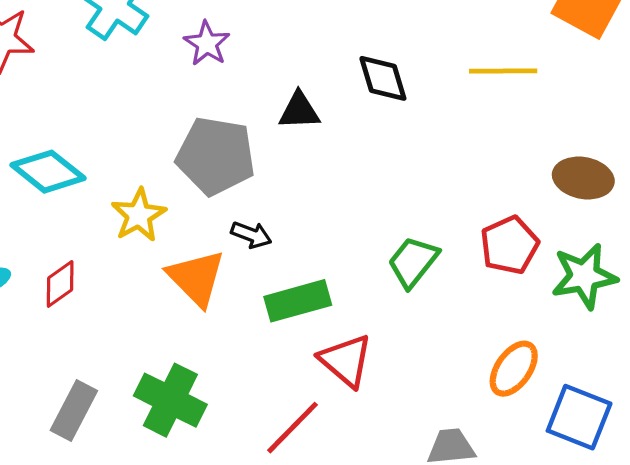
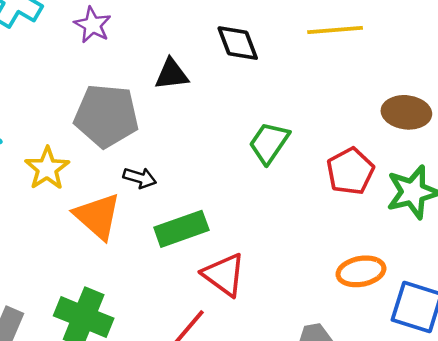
green trapezoid: (413, 262) -> (269, 143), moved
orange ellipse: (514, 369) -> (361, 271), turned 48

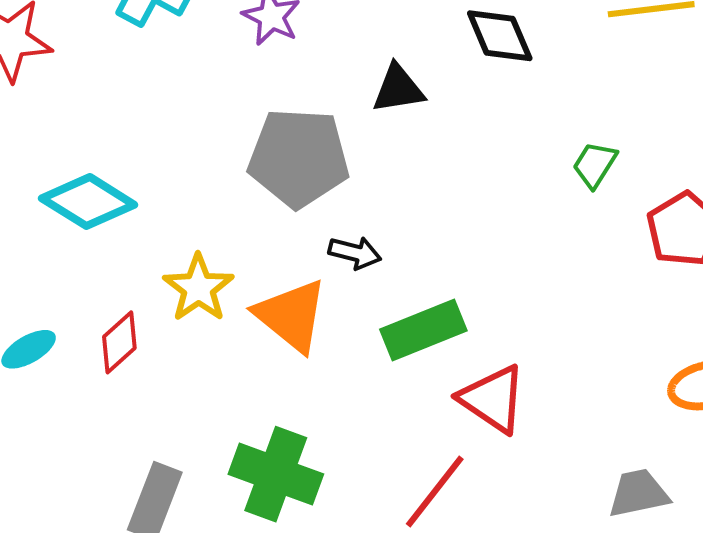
green trapezoid: (269, 143) -> (595, 165), moved, size x0.7
yellow star: (47, 168) -> (198, 288), moved

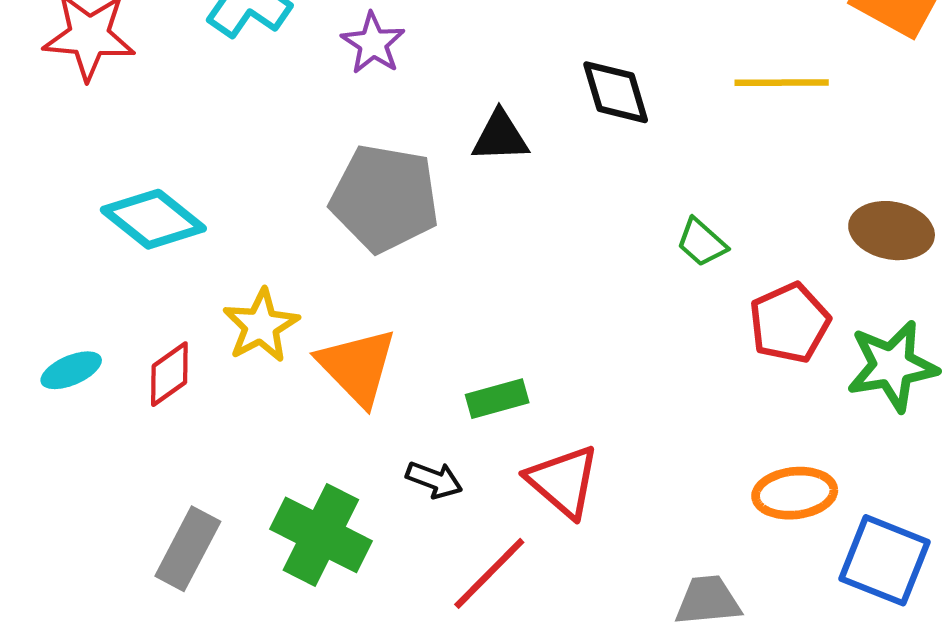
green trapezoid: (595, 165) -> (702, 242), turned -87
black arrow: (355, 253) -> (434, 480), moved
green rectangle: (423, 330) -> (497, 399), size x0.7

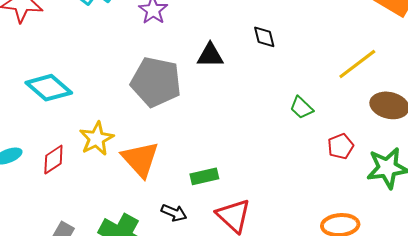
yellow line: (782, 83) -> (357, 64), moved, turned -39
black diamond: (616, 92) -> (264, 37), size x0.7
red pentagon: (789, 323) -> (341, 146), size x0.7

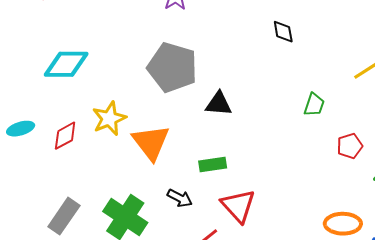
black triangle: (210, 55) -> (219, 104), moved
cyan diamond: (49, 88) -> (66, 64), turned -45
green trapezoid: (301, 108) -> (314, 105), turned -120

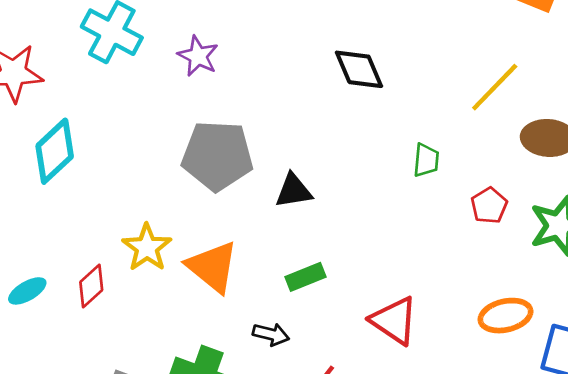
black diamond: (283, 32) -> (359, 69), size x1.5
cyan diamond: (66, 64) -> (55, 151), moved, turned -30
red triangle: (238, 206) -> (394, 321), moved

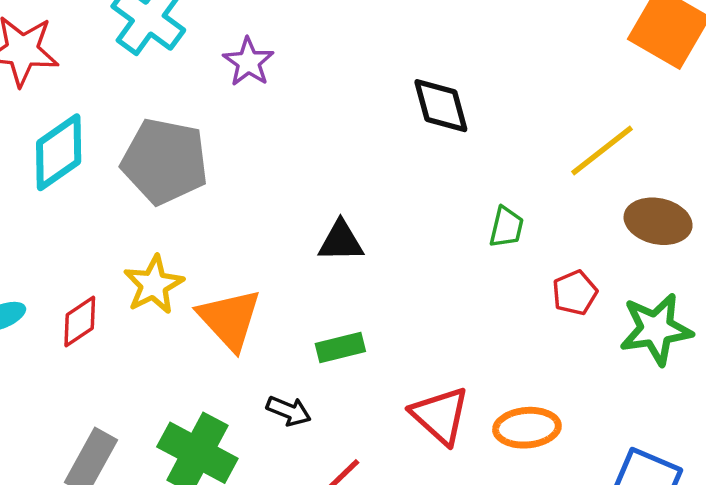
gray pentagon: (217, 156) -> (165, 161), moved
orange ellipse: (506, 316) -> (527, 428), moved

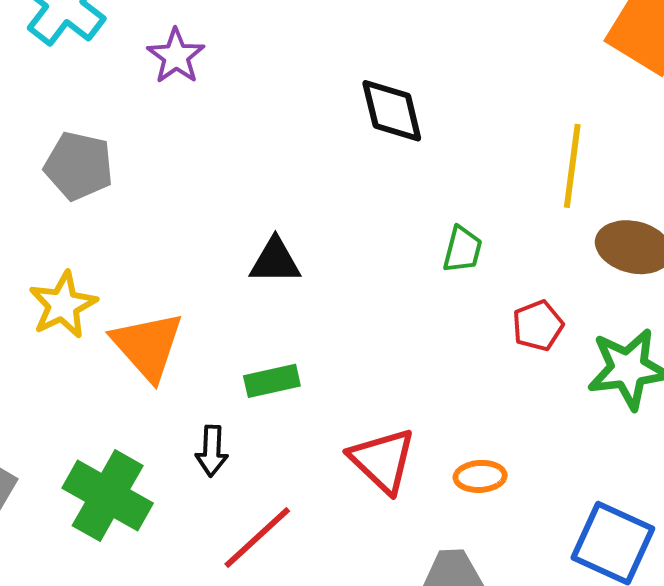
yellow line: (602, 151) -> (572, 166), turned -46
gray pentagon: (165, 161) -> (79, 166), size x0.7
black arrow: (289, 411) -> (212, 451), turned 69
orange ellipse: (527, 428) -> (480, 476), size x0.7

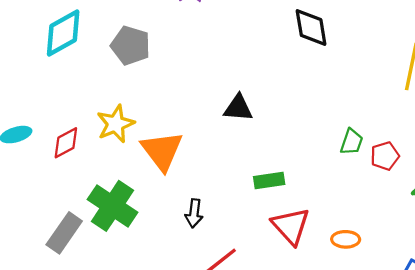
green trapezoid: (462, 250) -> (352, 142), moved
green rectangle: (272, 381) -> (269, 181), moved
green cross: (108, 496) -> (113, 206), moved

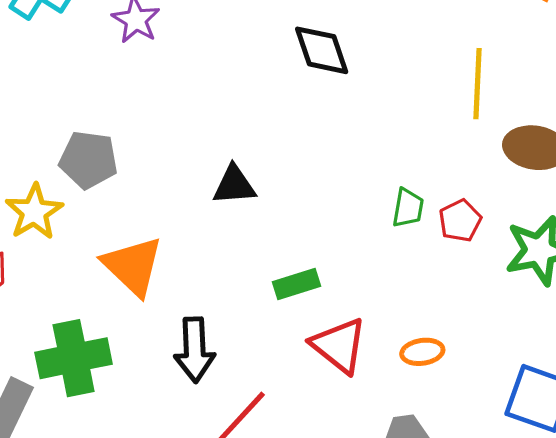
gray pentagon: (131, 45) -> (89, 160), moved
yellow star: (116, 124) -> (34, 212), moved
green cross: (113, 206) -> (74, 358), turned -36
black arrow: (194, 213) -> (195, 350), size x1.5

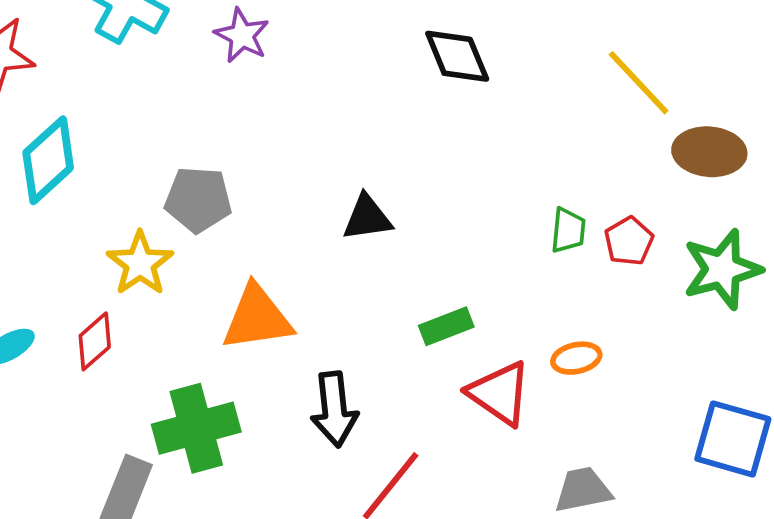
yellow line: (478, 84) -> (639, 83), turned -42
orange triangle: (133, 266) -> (257, 318), turned -48
orange ellipse: (422, 352) -> (576, 358), moved

